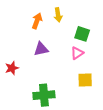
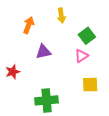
orange arrow: (37, 21) -> (29, 25), moved
green square: (82, 34) -> (87, 36), turned 35

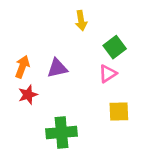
orange arrow: (29, 25) -> (22, 67), moved
red star: (13, 72) -> (28, 95), moved

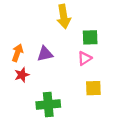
yellow arrow: (81, 21) -> (64, 16), size x1.5
green square: (115, 47) -> (90, 37), turned 35

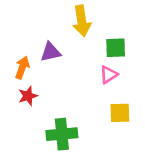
purple triangle: (45, 54) -> (51, 52), moved

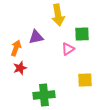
pink triangle: (109, 75) -> (68, 49), moved

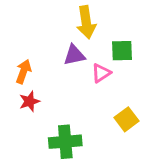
purple triangle: (36, 37) -> (74, 55), moved
yellow square: (85, 80) -> (127, 119), turned -35

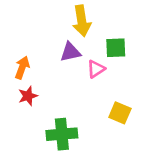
yellow square: (127, 119) -> (120, 113), turned -30

